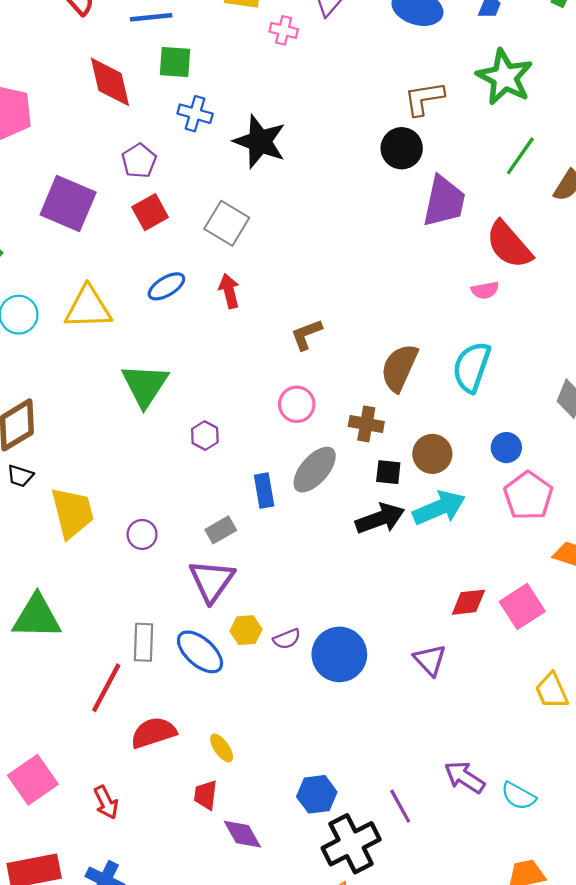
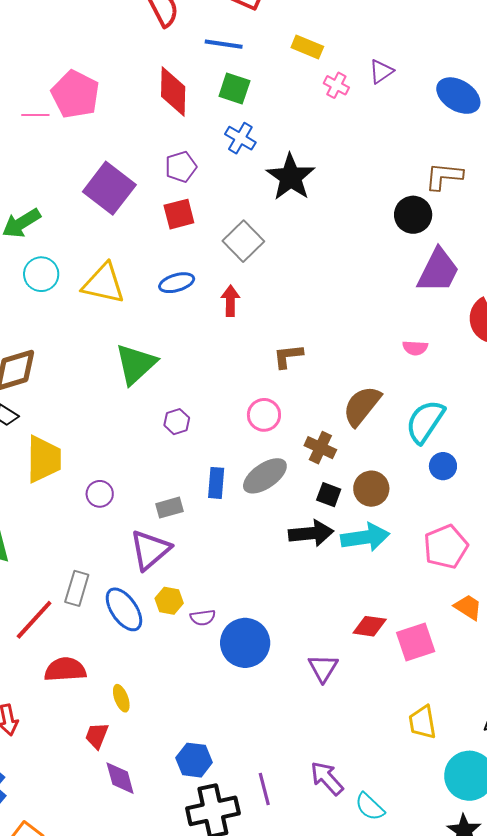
pink semicircle: (485, 290) -> (415, 348), moved
blue circle: (506, 448) -> (443, 466), moved

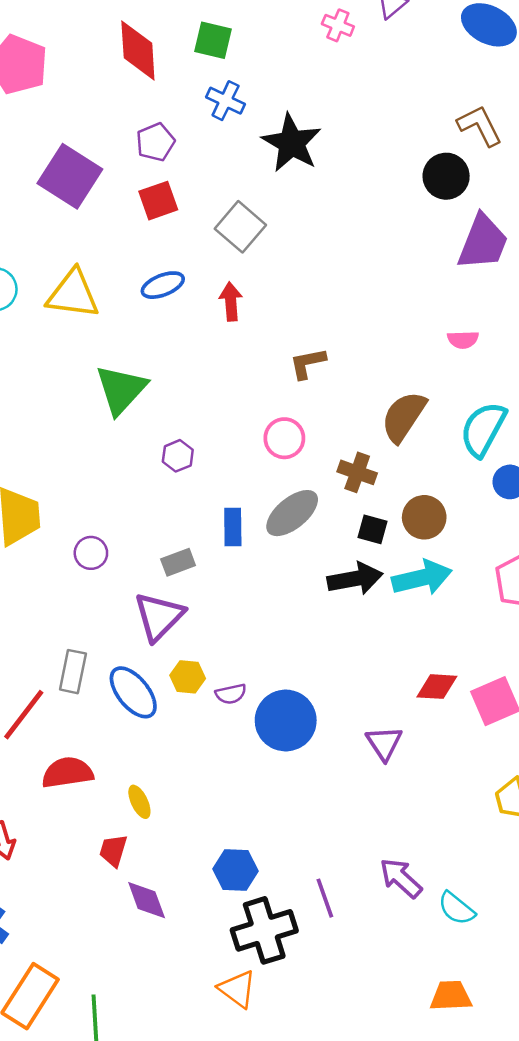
brown L-shape: (444, 176) -> (480, 126), turned 63

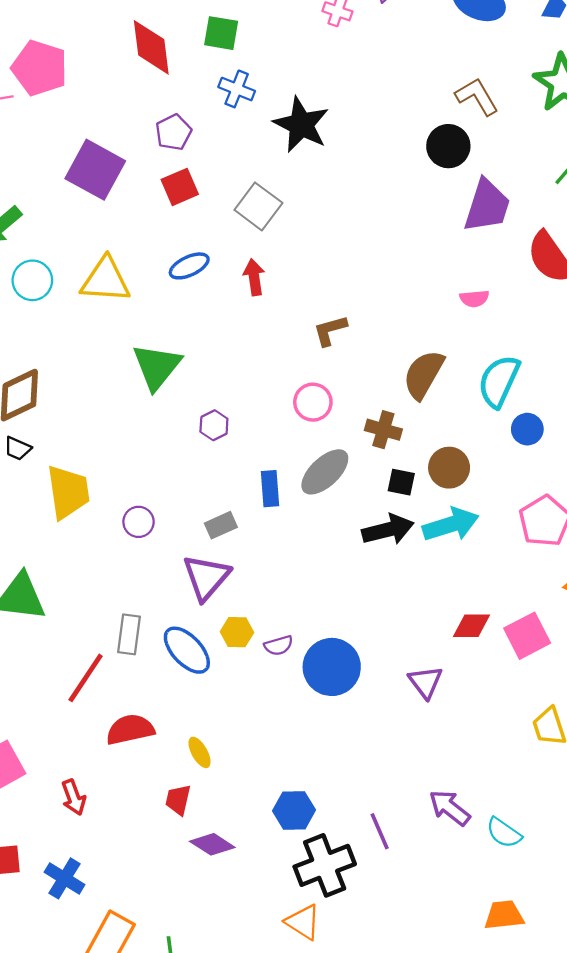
purple diamond: (147, 900) -> (212, 844), turned -33

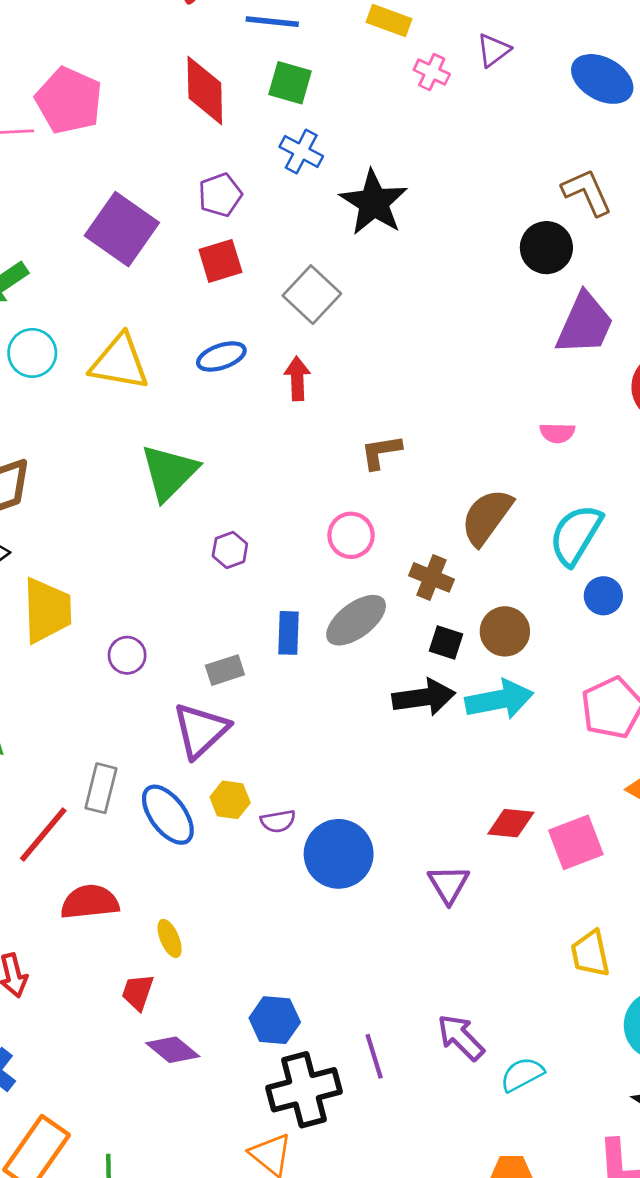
cyan semicircle: (504, 833) -> (522, 1074), turned 111

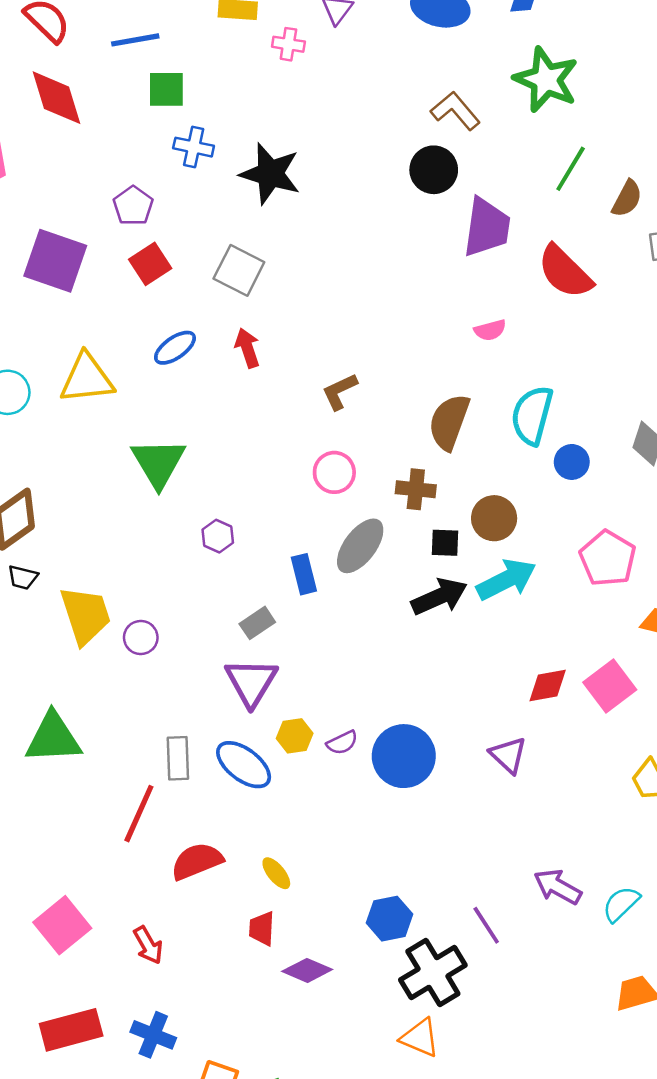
red diamond: (205, 91) -> (57, 98), moved
purple hexagon: (230, 550) -> (218, 536), moved
purple circle: (127, 655) -> (141, 637), moved

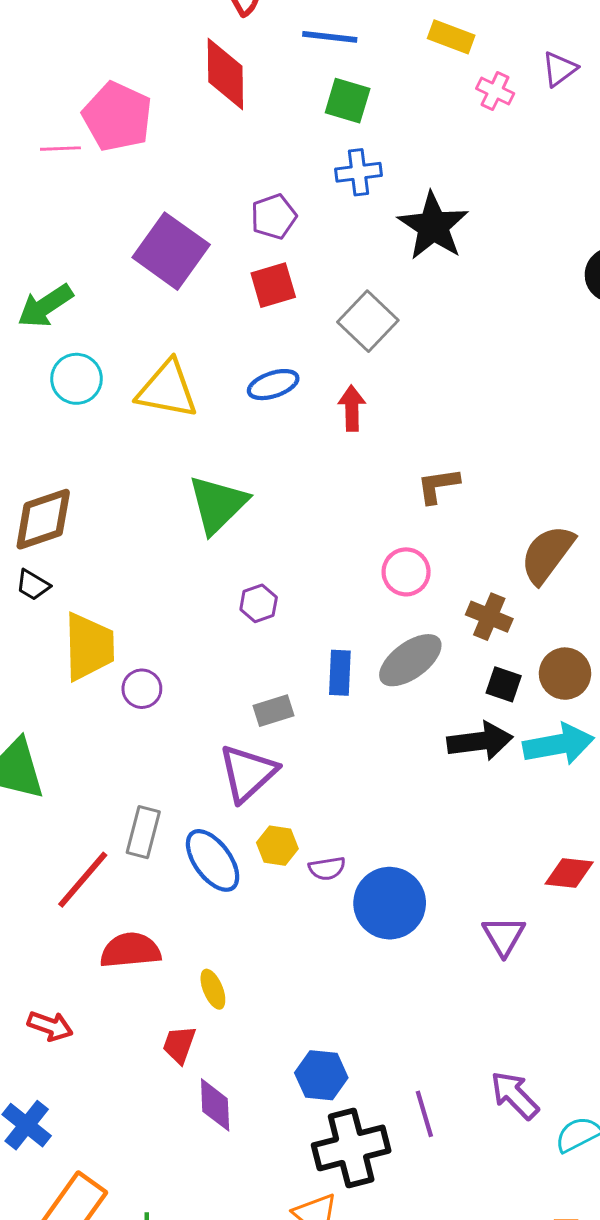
blue cross: (194, 147) -> (358, 172), turned -36
red arrow: (148, 945) -> (50, 1026), turned -57
purple diamond: (307, 970) -> (215, 1105), turned 48

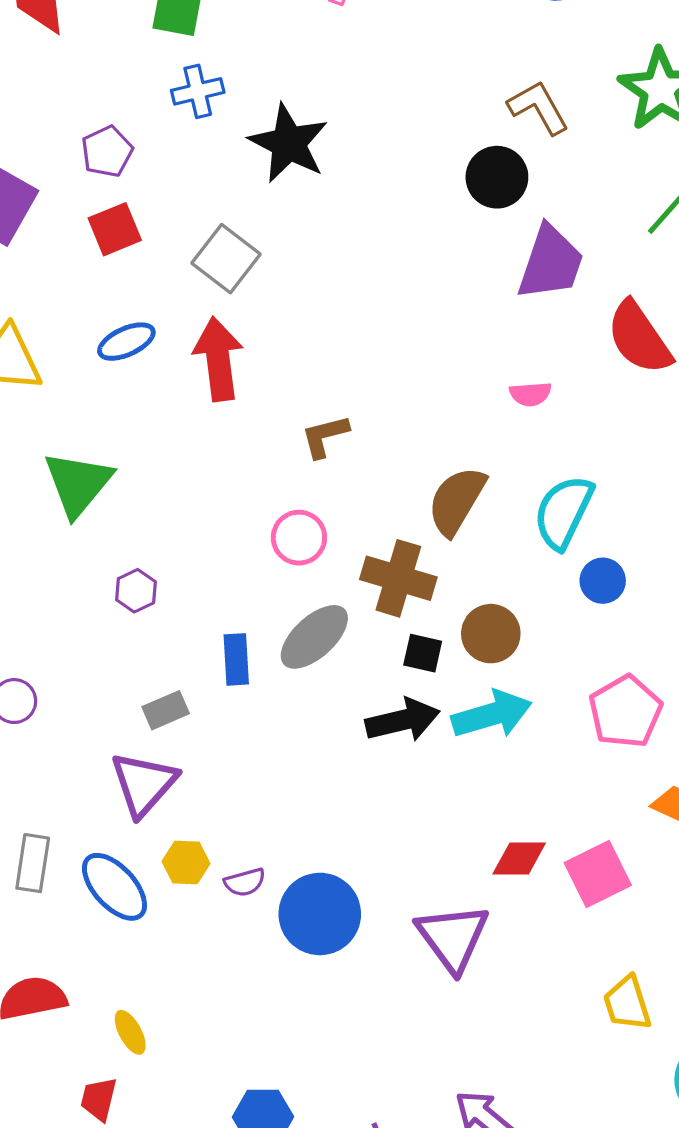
red arrow: (352, 408) -> (218, 359), size x1.6
brown cross: (489, 617) -> (398, 578), size x1.4
purple triangle: (504, 936) -> (453, 937), size x1.5

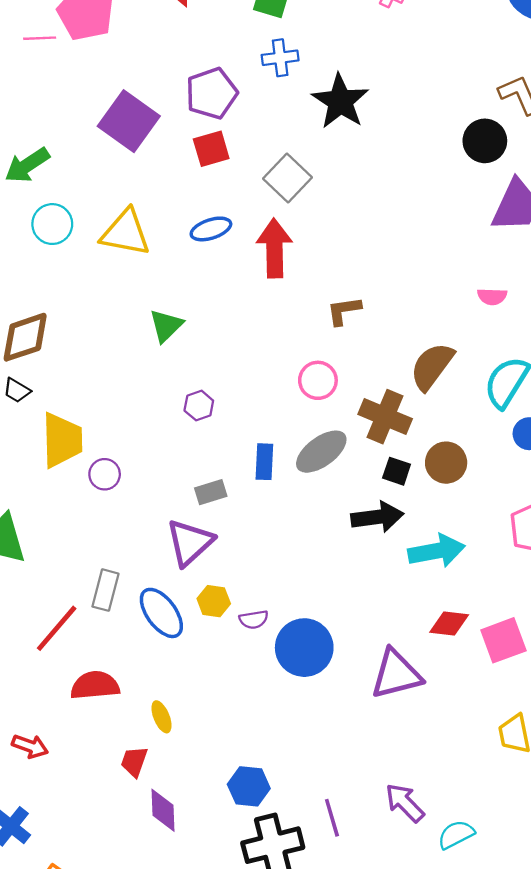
purple pentagon: (107, 151) -> (212, 93), size x1.4
green triangle: (78, 484) -> (166, 326), size x0.7
cyan arrow: (492, 714) -> (436, 551), moved
purple triangle: (453, 937) -> (396, 674), turned 46

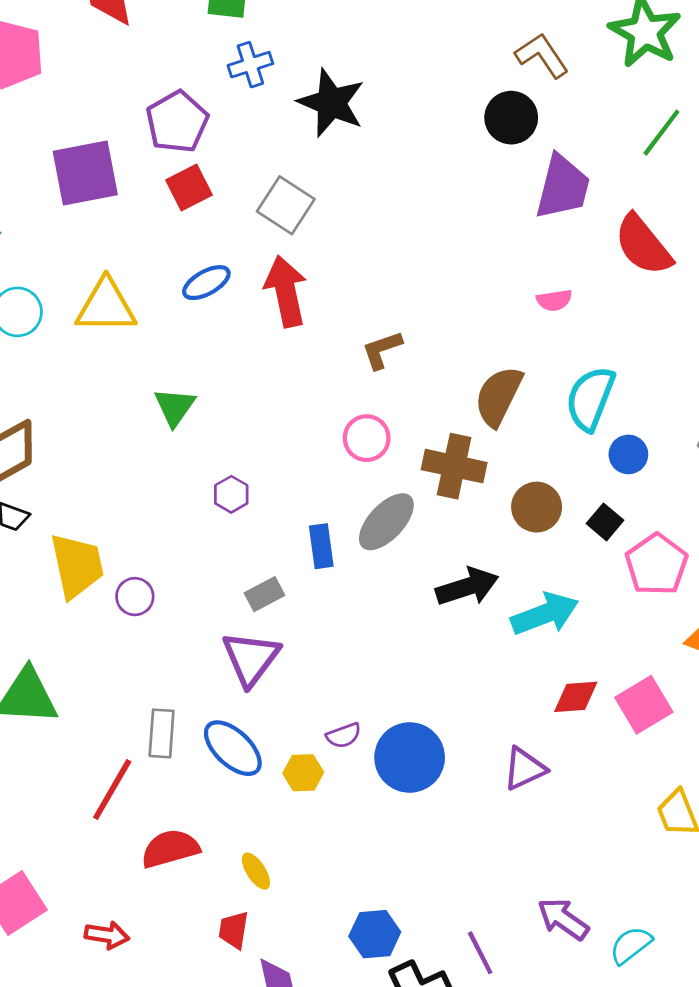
purple square: (129, 121) -> (85, 173), turned -36
black square: (397, 471) -> (605, 522), moved, turned 32
yellow hexagon: (214, 601) -> (303, 773), moved
purple triangle: (396, 674) -> (524, 769), size x0.7

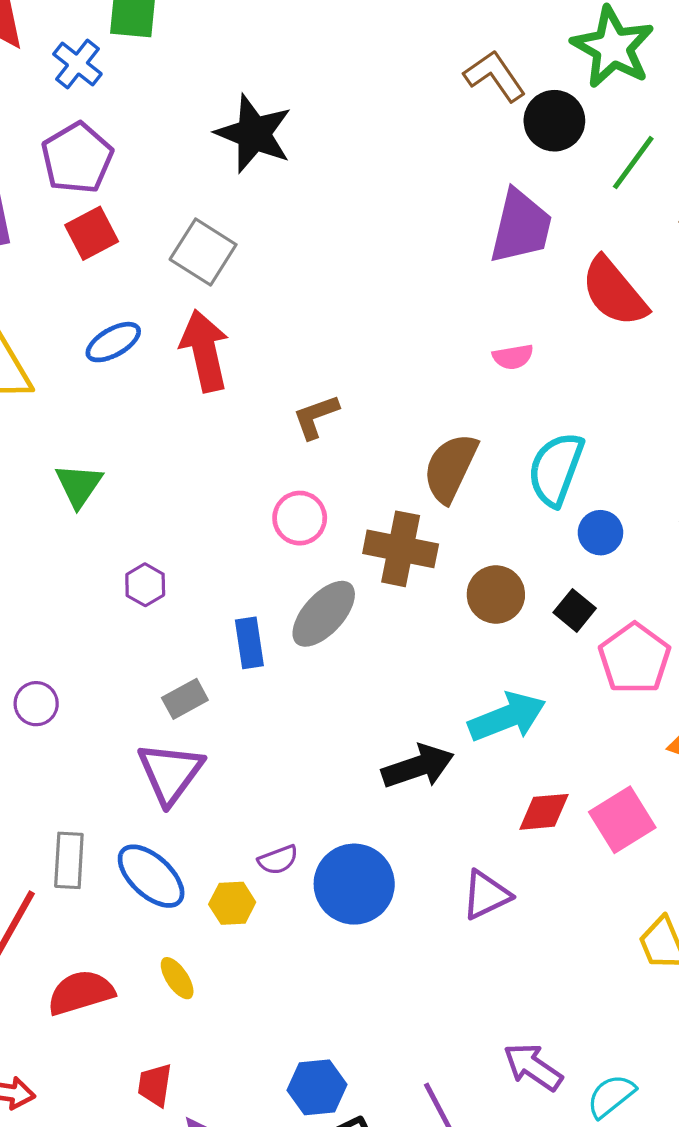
blue cross: (250, 65) -> (77, 64), moved, turned -33
black circle: (511, 118) -> (554, 121), moved
black arrow: (467, 587) -> (418, 766), moved
yellow ellipse: (256, 871) -> (177, 978), moved

